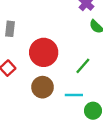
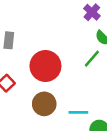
green line: (83, 66) -> (92, 59), moved

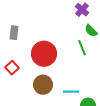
green line: (92, 59) -> (82, 48), turned -63

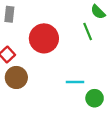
brown circle: (43, 85) -> (16, 77), moved

